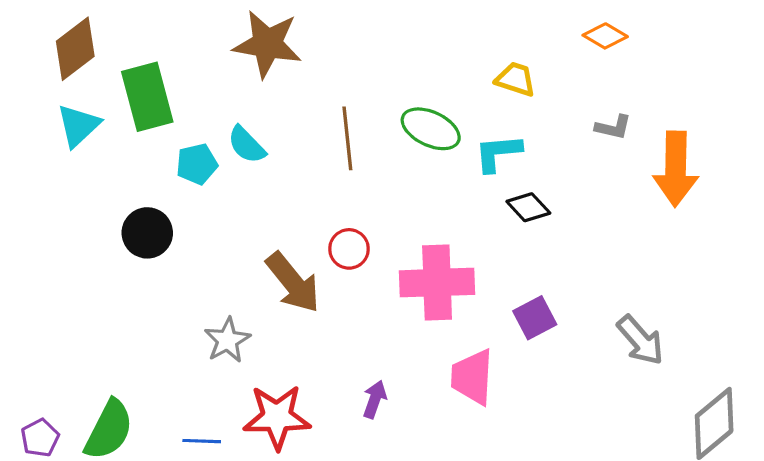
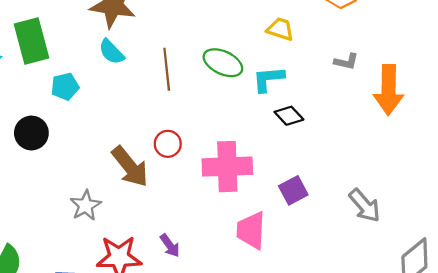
cyan semicircle: (247, 145) -> (111, 52), moved
purple arrow: (375, 399) -> (170, 246), moved, turned 125

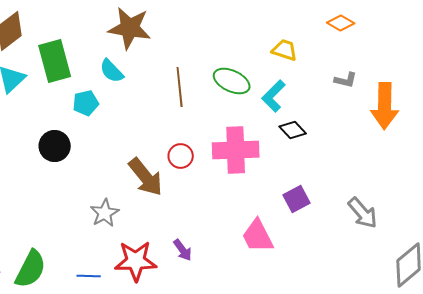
cyan semicircle: (111, 52) -> (112, 71), moved
cyan L-shape: (268, 79) -> (274, 96), turned -40
pink cross: (227, 167) -> (236, 150), moved
pink trapezoid: (251, 230) -> (258, 236), turned -30

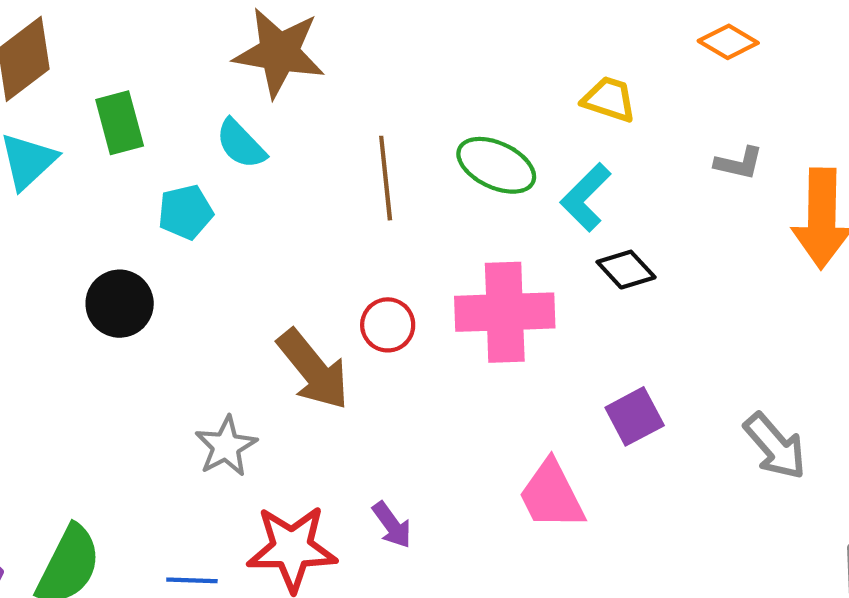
green rectangle: (55, 61) -> (120, 123), size x0.7

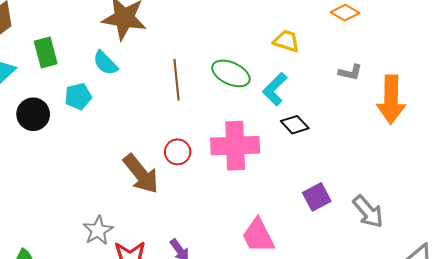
black circle: (120, 304) -> (33, 114), moved
purple square: (635, 416) -> (317, 197), moved
gray star: (226, 446) -> (98, 230), moved

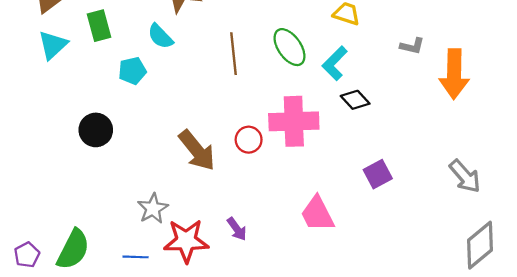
green ellipse: (231, 73) -> (289, 47), turned 30
black circle: (33, 114) -> (96, 130), moved
red circle: (178, 152) -> (249, 140), moved
gray arrow: (368, 212) -> (465, 176), moved

